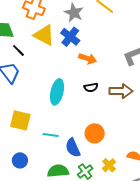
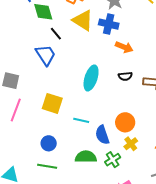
blue cross: (70, 37) -> (109, 24), turned -30
yellow cross: (109, 165) -> (131, 144), moved

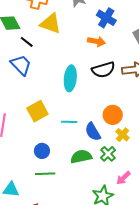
blue cross: (109, 24) -> (106, 18), moved, turned 30
black semicircle: (125, 76) -> (103, 70), size x1.6
yellow square: (52, 103) -> (37, 111), turned -35

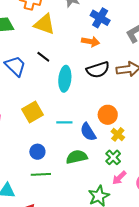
black line: (27, 42) -> (43, 57), moved
green cross: (108, 154) -> (113, 157), moved

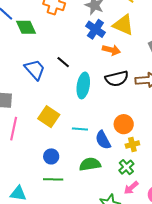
blue cross: (100, 18) -> (95, 29), moved
yellow triangle: (44, 24) -> (123, 25), moved
yellow square: (32, 112) -> (49, 117), turned -30
yellow cross: (118, 134) -> (132, 145), turned 32

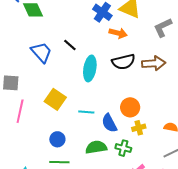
green cross: (126, 167) -> (123, 148), moved, turned -35

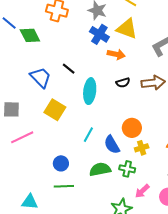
black semicircle: (123, 62) -> (123, 83), size x0.6
yellow square: (55, 99) -> (55, 110), moved
pink line: (20, 111) -> (22, 137), turned 55
cyan line: (86, 112) -> (88, 135), turned -63

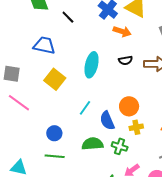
black line: (69, 69) -> (68, 17), moved
blue trapezoid: (41, 77) -> (44, 45), turned -40
pink line: (22, 137) -> (19, 103), turned 55

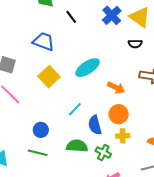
orange arrow: (122, 31) -> (116, 88), moved
black semicircle: (125, 60) -> (135, 44), moved
cyan ellipse: (92, 65) -> (88, 68), turned 35

